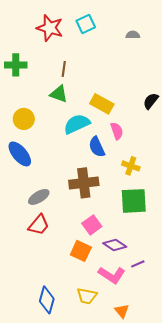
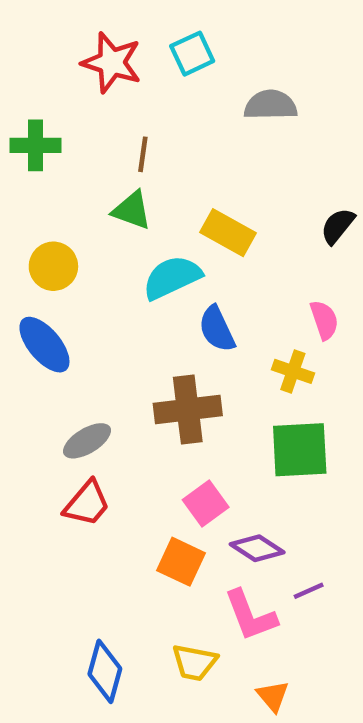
gray semicircle: (133, 35) -> (271, 105), moved, size x1.6
pink semicircle: (117, 131) -> (324, 320), moved
pink L-shape: (112, 275) -> (250, 615), turned 36

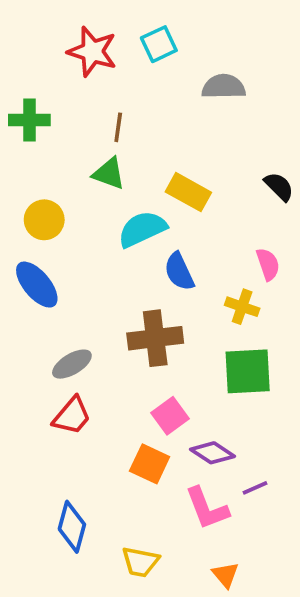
black semicircle: (338, 226) -> (279, 187), turned 96
yellow trapezoid: (194, 662) -> (140, 562), moved
blue diamond: (105, 671) -> (72, 527), moved

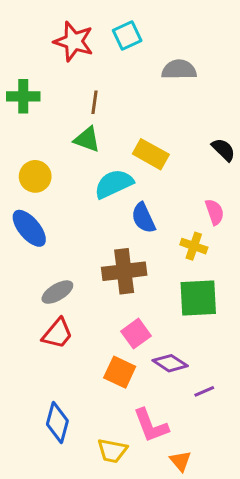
pink L-shape: (207, 508) -> (151, 425), moved

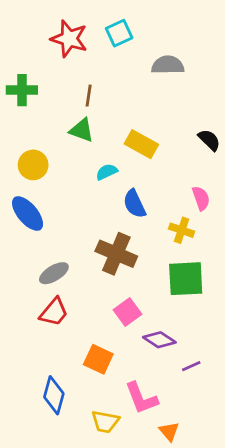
cyan semicircle: (114, 184) -> (107, 172), size x0.6
brown cross: (124, 271) -> (116, 254), turned 30
orange square: (120, 372) -> (98, 359), moved

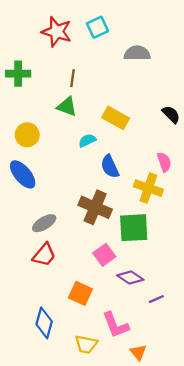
yellow cross: (182, 230) -> (148, 188), size x1.4
green square: (186, 279) -> (134, 228), moved

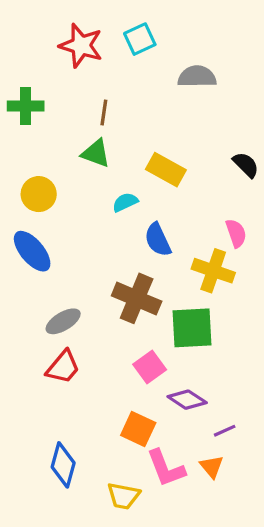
orange square: (80, 293) -> (138, 429), moved
orange triangle: (138, 352) -> (212, 467), moved

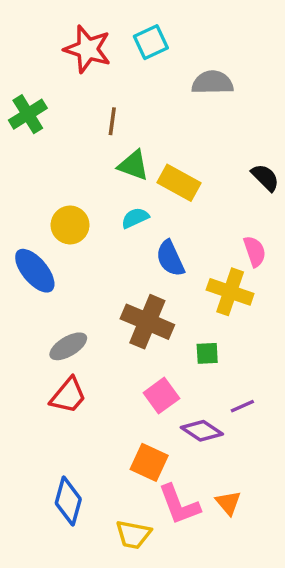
green cross: (26, 106) -> (28, 114), turned -32
green triangle: (96, 153) -> (133, 165), moved
yellow circle: (39, 194) -> (70, 225), moved
green square: (192, 328) -> (207, 353), size x0.5
purple line: (225, 431) -> (242, 406), moved

